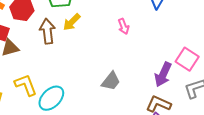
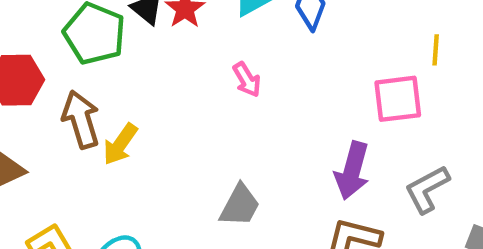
yellow arrow: (72, 22) -> (120, 144), moved
pink square: (187, 59) -> (398, 99), moved, turned -30

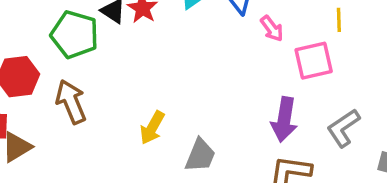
pink arrow: (247, 80) -> (272, 29), moved
yellow arrow: (120, 144) -> (152, 128), moved

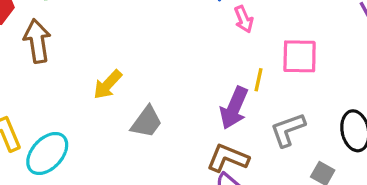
yellow line: (339, 20) -> (259, 80), moved
pink square: (314, 61) -> (300, 56), moved

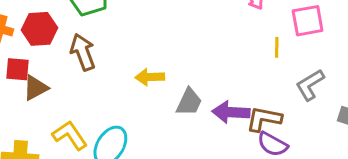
yellow arrow: (108, 85) -> (150, 77), turned 56
purple arrow: (234, 108) -> (231, 112), moved, turned 81

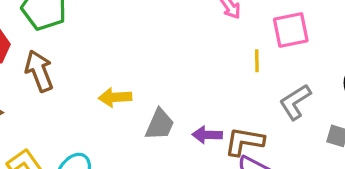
purple arrow: (231, 112) -> (207, 135), size x0.7

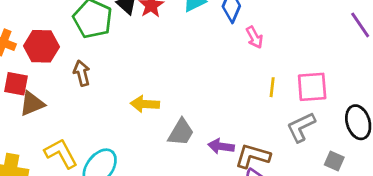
pink square: (291, 30) -> (312, 87), moved
brown arrow: (39, 71) -> (82, 73), size x0.7

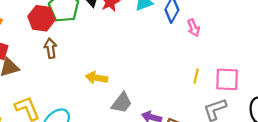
pink arrow: (254, 37) -> (193, 28), moved
red hexagon: (41, 46) -> (41, 18), moved

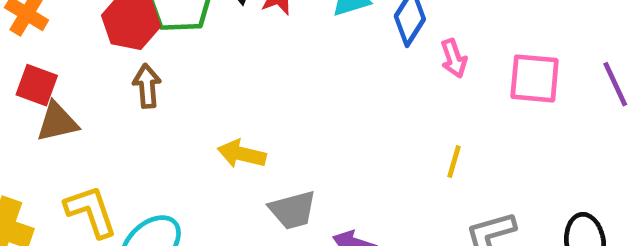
pink square: (227, 79) -> (535, 78), moved
gray trapezoid: (122, 103) -> (293, 210), turned 35

